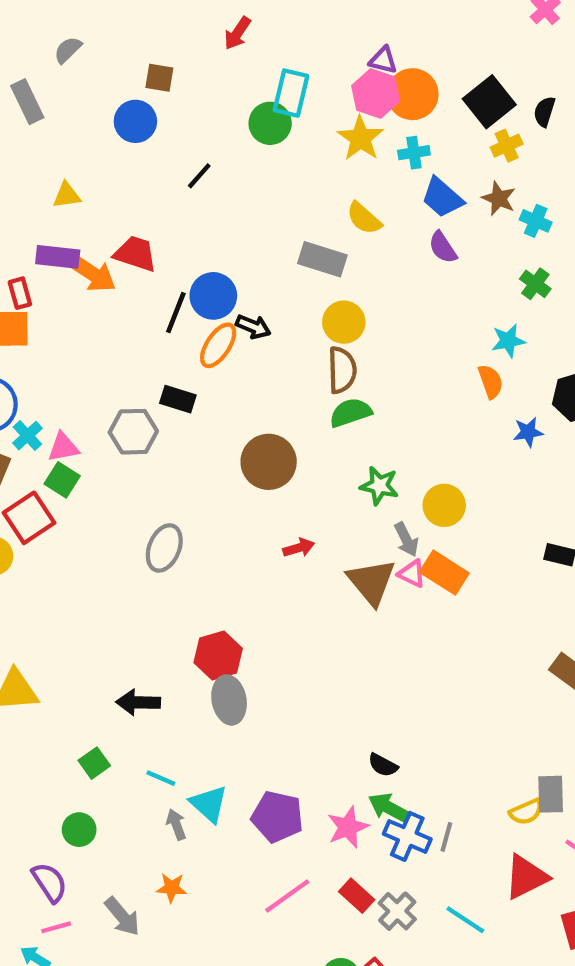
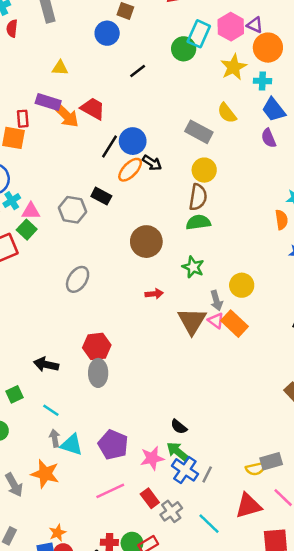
pink hexagon: (376, 93) -> (231, 27), moved
green star: (379, 486) -> (193, 267), moved
gray rectangle: (551, 794) -> (271, 461), turned 65
cyan triangle: (209, 804) -> (72, 445), moved, turned -35
orange star: (172, 888) -> (45, 474), size x1.6

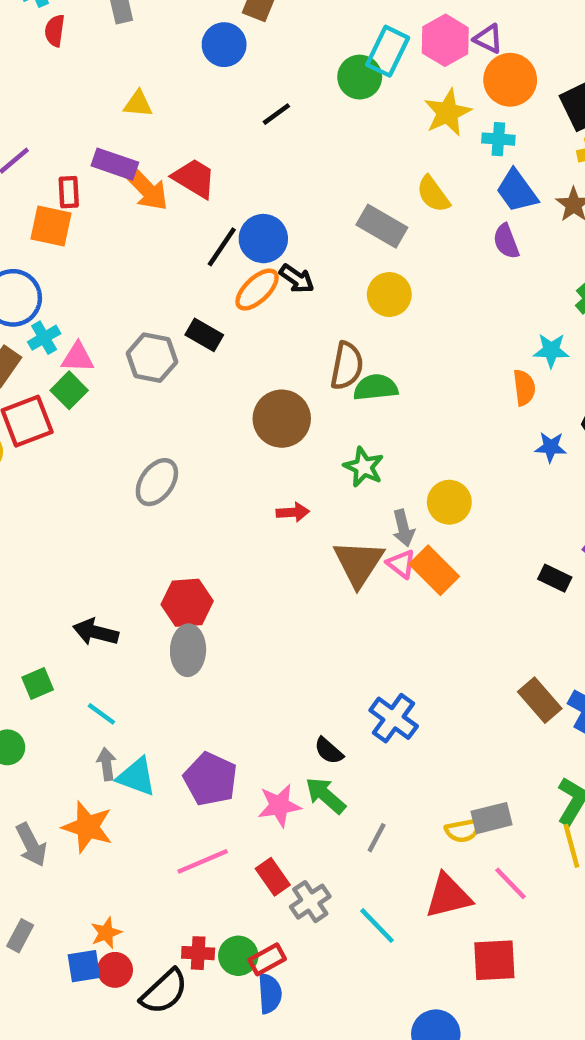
brown semicircle: (198, 197) -> (347, 366), moved
blue cross: (185, 470) -> (394, 718), moved

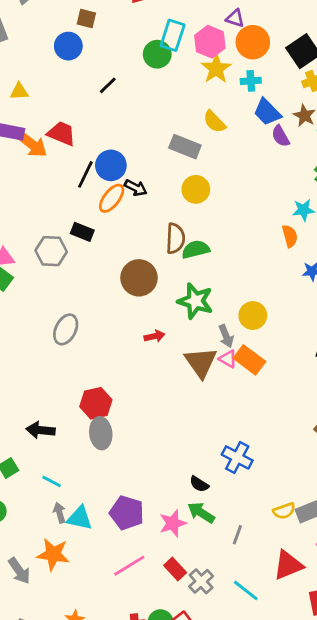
pink hexagon: (445, 40) -> (210, 42), moved
purple semicircle: (506, 241) -> (281, 136), moved
green star: (364, 467) -> (195, 301), size x1.4
yellow semicircle: (463, 830) -> (284, 511), moved

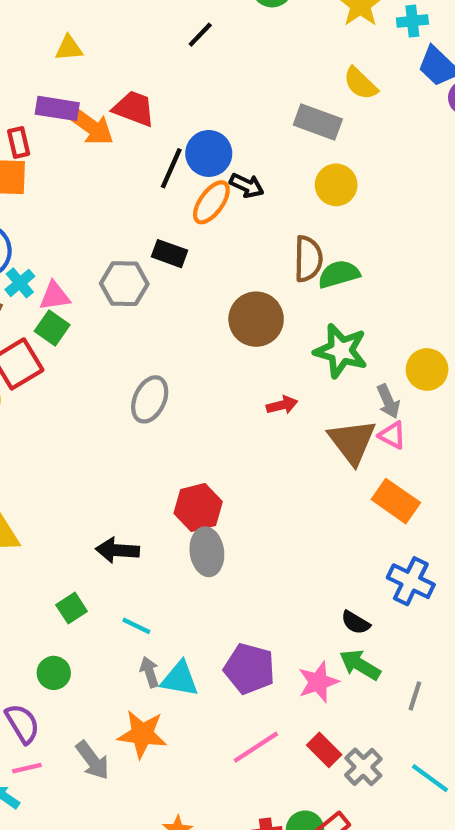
orange rectangle: (249, 360) -> (396, 501), moved

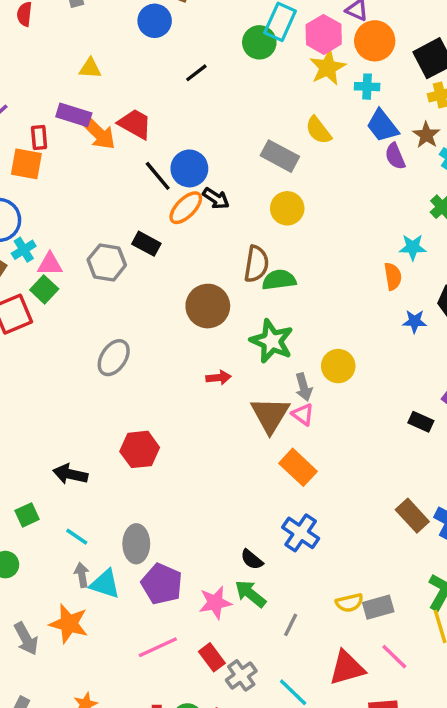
black line: (171, 168) -> (158, 176), turned -72
gray ellipse: (207, 552) -> (136, 544), moved

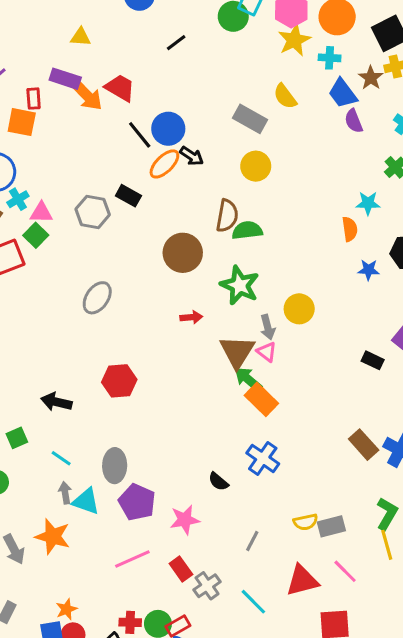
brown star: (426, 135) -> (371, 78), moved
green arrow: (250, 594) -> (248, 379), moved

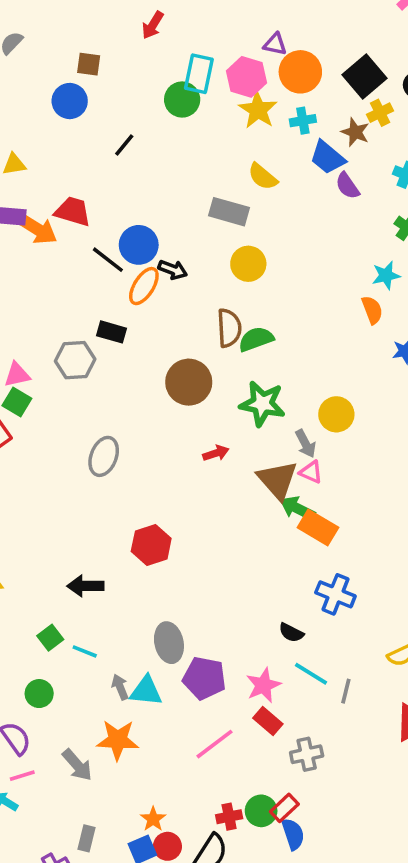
cyan line: (61, 458) -> (85, 651), moved
red rectangle: (181, 569) -> (268, 721), moved
gray cross: (207, 586) -> (307, 754), turned 36
cyan line: (253, 602) -> (311, 674), moved

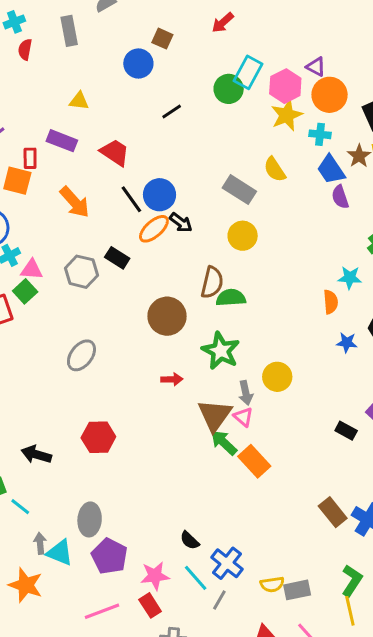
orange arrow: (37, 229) -> (75, 202), moved
orange rectangle: (318, 528) -> (254, 461), moved
blue cross: (335, 594) -> (227, 563), moved

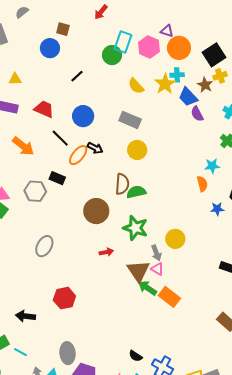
yellow star: (287, 115) -> (165, 84), moved
yellow semicircle: (275, 169) -> (136, 86), moved
blue circle: (160, 195) -> (83, 116), moved

